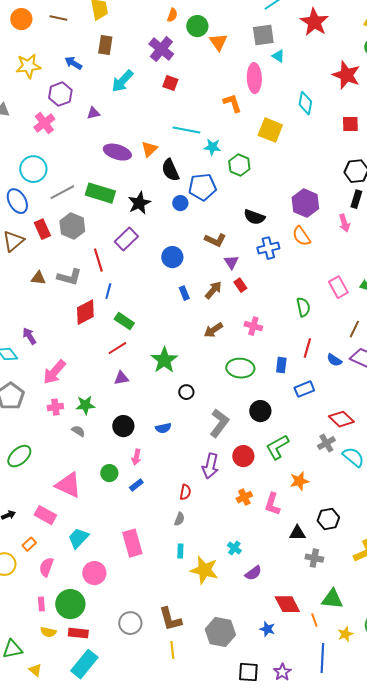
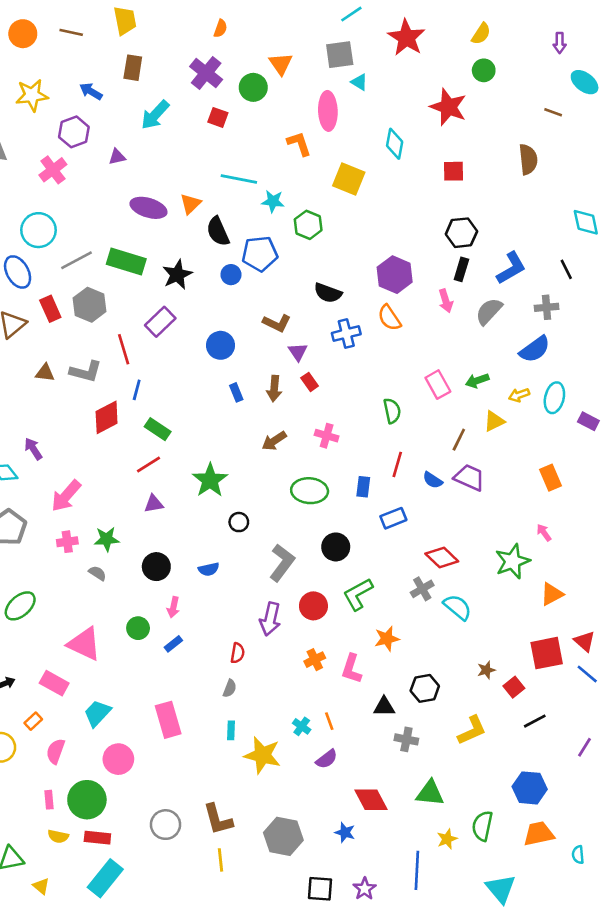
green circle: (197, 26) -> (253, 87), moved
brown arrow: (213, 290) -> (274, 389), turned 144
orange line: (314, 620) -> (329, 721), moved

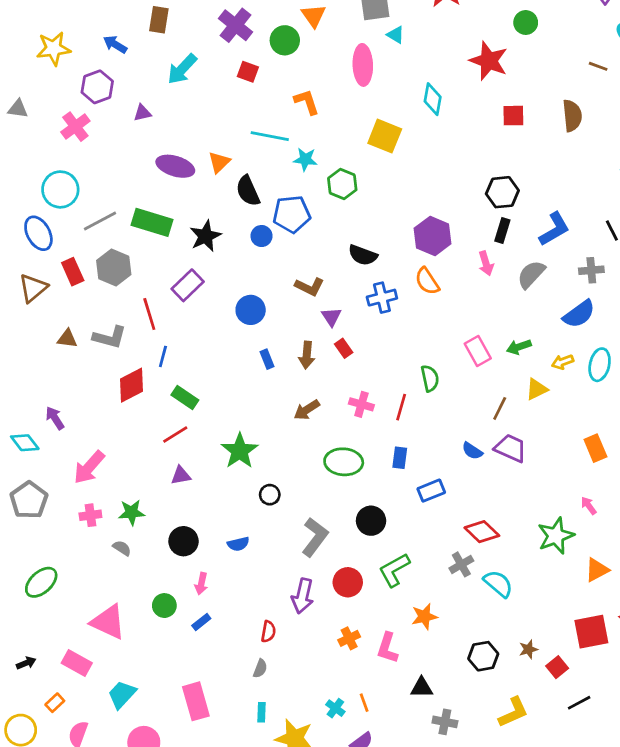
orange L-shape: (299, 144) -> (307, 102), moved
red square: (454, 171) -> (513, 116), moved
red line: (397, 464) -> (401, 407), moved
black hexagon: (425, 688) -> (483, 656), moved

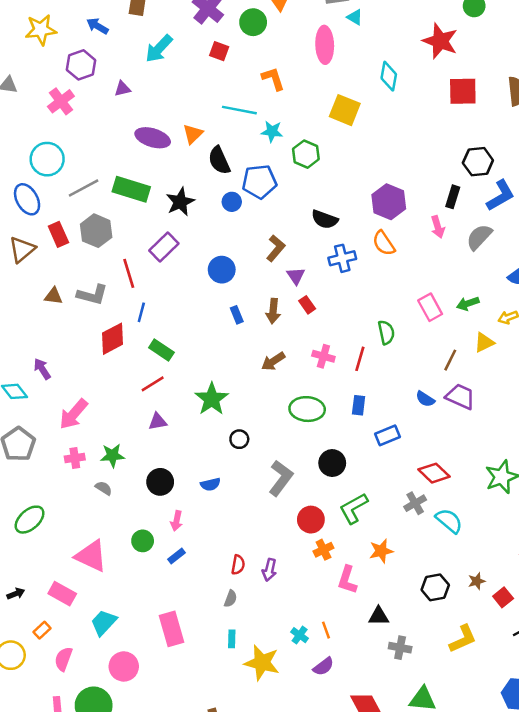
red square: (513, 116) -> (463, 91), size x1.4
black hexagon: (502, 192) -> (478, 162), moved
brown L-shape: (309, 287) -> (276, 248), turned -76
purple arrow: (303, 596) -> (269, 570), moved, size x0.7
orange cross: (349, 638) -> (323, 550), moved

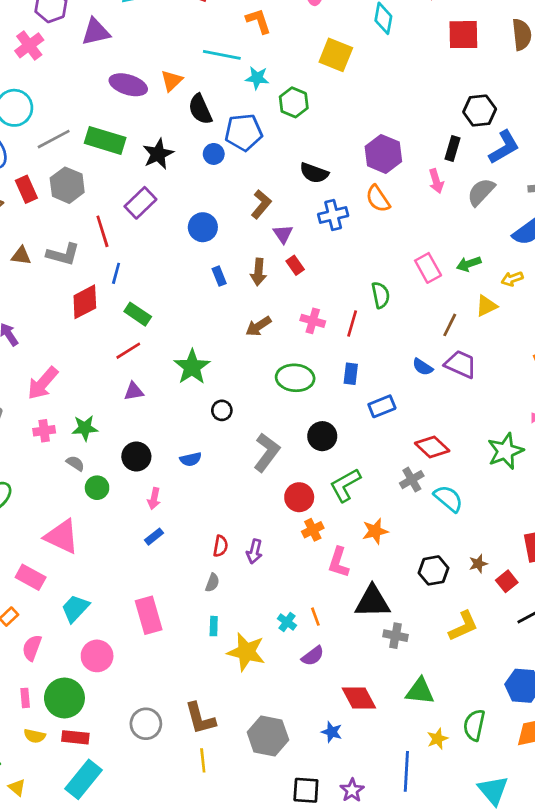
purple triangle: (122, 89) -> (96, 32), size x1.6
green circle: (143, 541) -> (97, 488), moved
black triangle: (379, 616) -> (372, 602), size x1.6

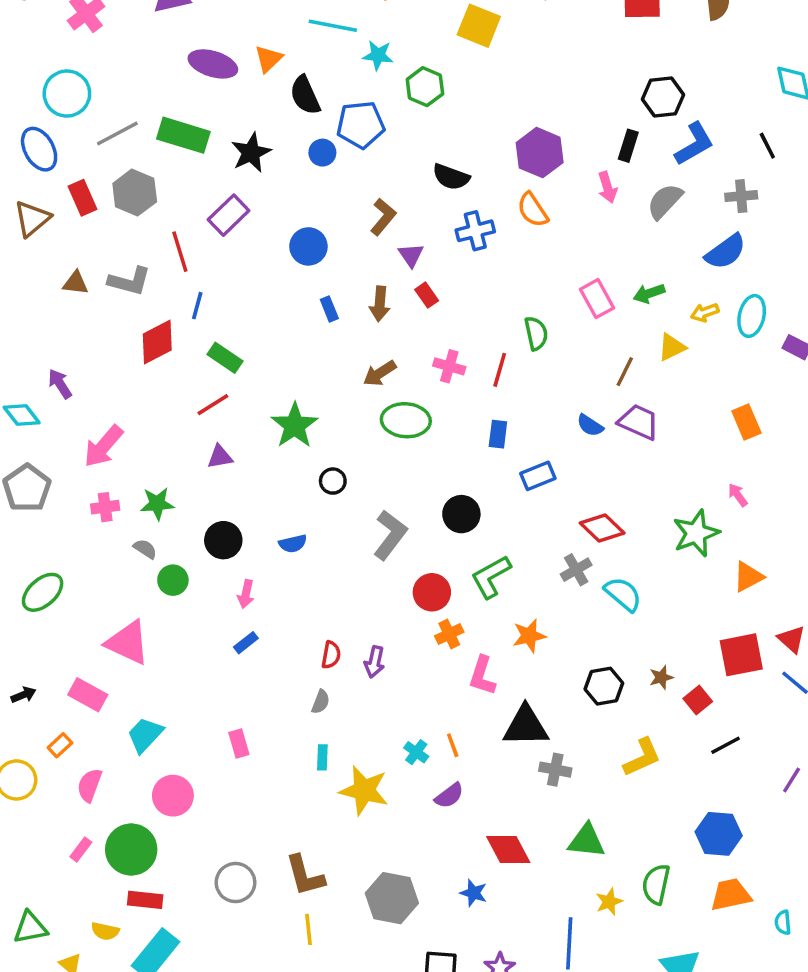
green ellipse: (295, 378) -> (406, 420), moved
pink rectangle: (149, 615) -> (239, 743), size x0.6
pink rectangle: (25, 698) -> (81, 849), turned 42
yellow semicircle: (35, 736) -> (105, 931), moved

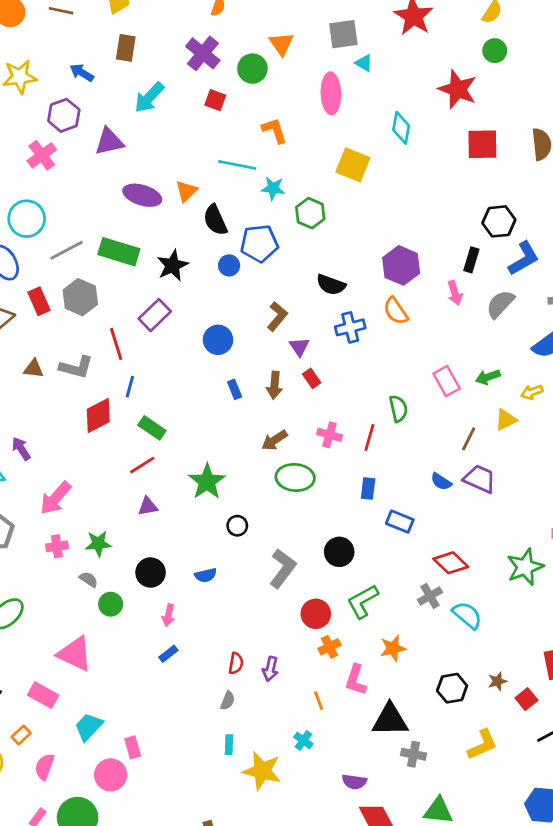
blue rectangle: (538, 476) -> (400, 522), turned 44
pink rectangle: (239, 743) -> (133, 747), moved
orange line: (453, 745) -> (319, 701), moved
purple semicircle: (449, 796) -> (354, 782), moved, turned 45

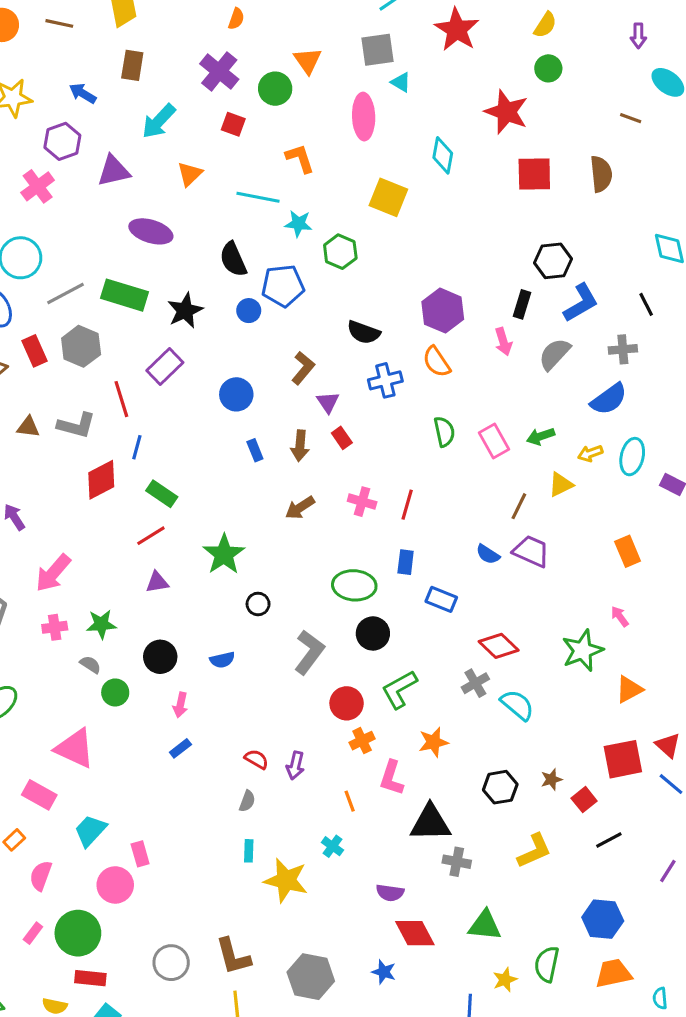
orange triangle: (186, 191) -> (190, 174), moved
green semicircle: (398, 409) -> (444, 432), moved
green ellipse: (295, 477) -> (354, 585), moved
red semicircle: (236, 663) -> (256, 759), turned -70

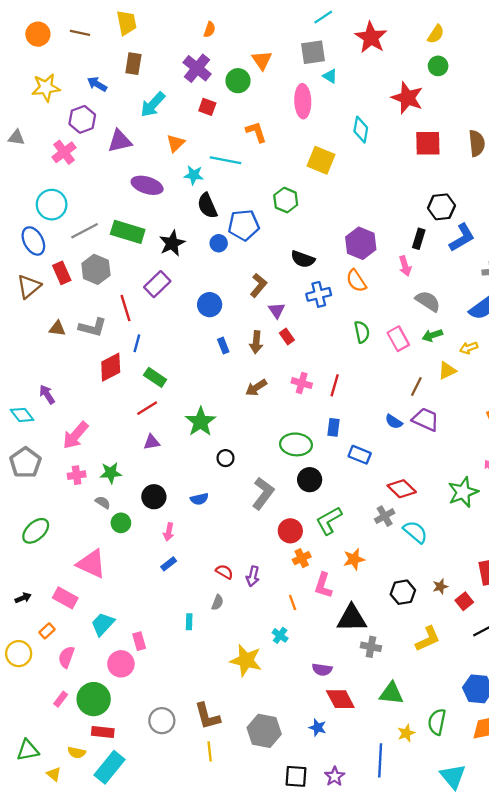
cyan star: (298, 224) -> (194, 175), moved
gray semicircle: (555, 354) -> (428, 301), moved, turned 80
cyan rectangle: (249, 851) -> (189, 622), moved

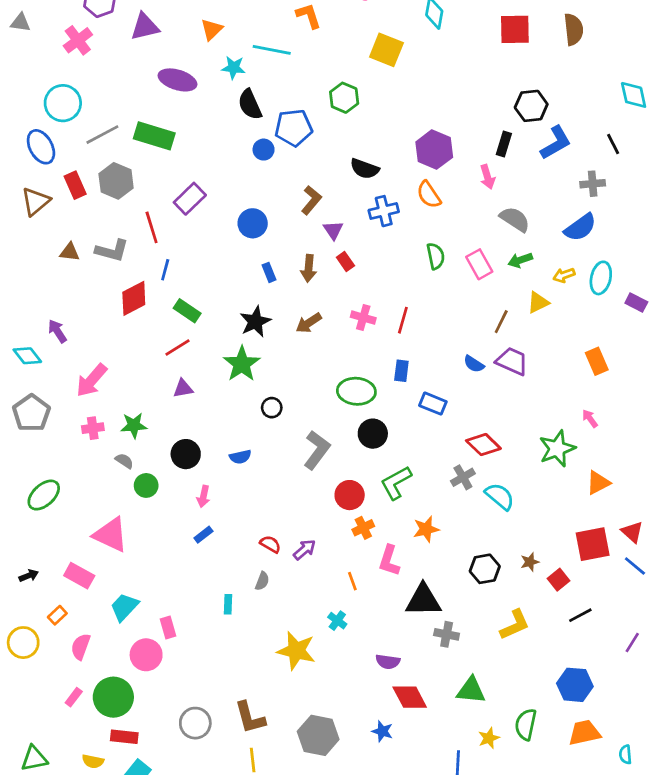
black star: (172, 243) -> (255, 322), moved
purple arrow: (253, 576) -> (305, 550), turned -144

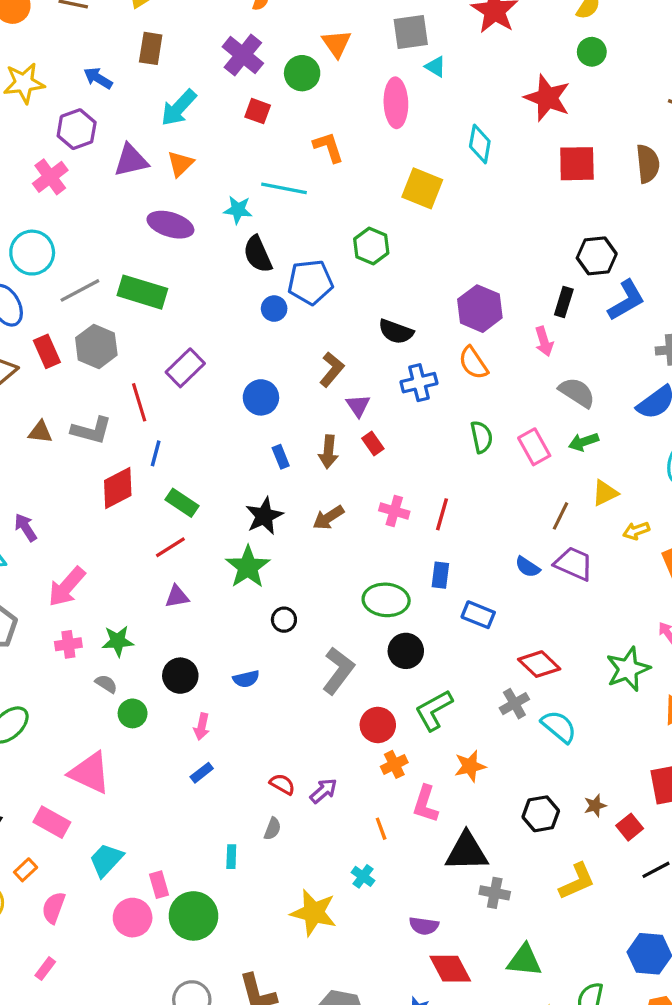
orange triangle: (212, 29) -> (180, 164), moved
yellow arrow: (564, 275) -> (636, 531), moved
green circle: (113, 697) -> (193, 916), moved

